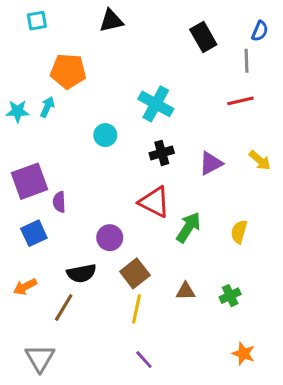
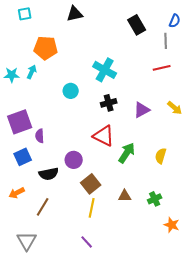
black semicircle: (81, 273) -> (49, 174), moved
orange star: (243, 354) -> (172, 225), moved
purple line: (144, 360) -> (87, 242), moved

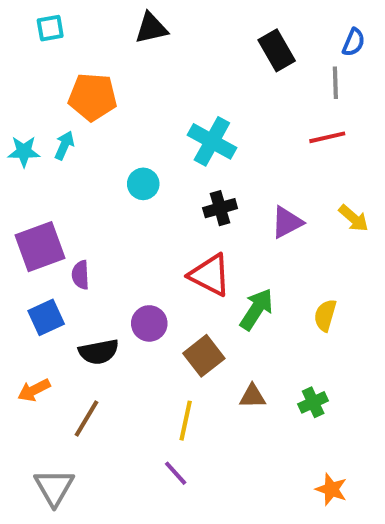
brown square: (91, 184) -> (204, 356), moved
orange star: (172, 225) -> (331, 489), moved
purple line: (87, 242) -> (176, 473), moved

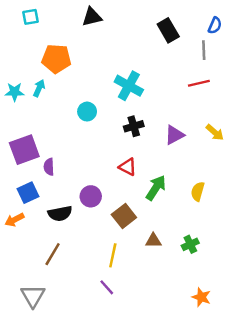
red triangle: (210, 275) -> (128, 167), size x0.7
orange arrow: (34, 390) -> (15, 220), moved

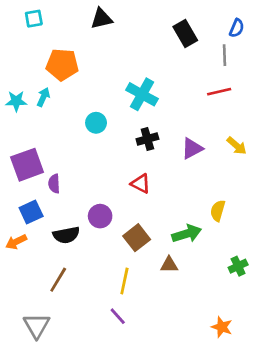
green arrow: (156, 188) -> (187, 234), moved, turned 40
green cross: (190, 244) -> (238, 266), moved

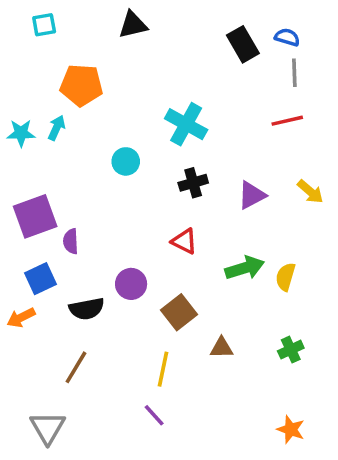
blue semicircle: (237, 28) -> (287, 37), moved, turned -96
green arrow: (187, 234) -> (245, 268), moved
green cross: (238, 266) -> (291, 350), moved

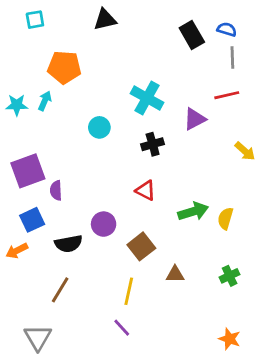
purple triangle: (252, 195) -> (195, 119), moved

